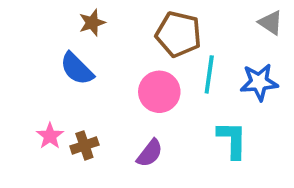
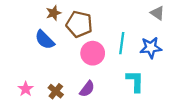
brown pentagon: (178, 34) -> (79, 24), moved
pink star: (50, 136) -> (26, 89), moved
brown cross: (84, 145) -> (56, 91), moved, turned -32

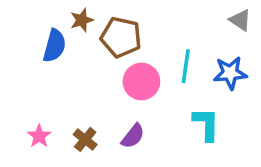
blue semicircle: (45, 40) -> (54, 46), moved, turned -120

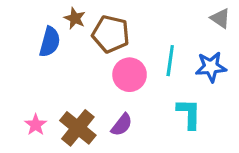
brown star: (82, 20) -> (75, 18), turned -30
brown cross: (85, 139) -> (78, 128), size x1.6

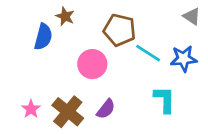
brown pentagon: (111, 34) -> (120, 30), moved
cyan line: (170, 61) -> (148, 53), turned -65
pink circle: (130, 75) -> (92, 64), moved

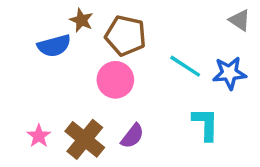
brown pentagon: (120, 30) -> (126, 36), moved
blue semicircle: (43, 37) -> (54, 46), turned 60

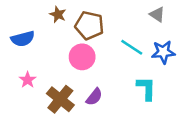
gray triangle: (240, 20) -> (157, 14), moved
blue semicircle: (54, 46) -> (23, 39), moved
pink star: (39, 136) -> (28, 80), moved

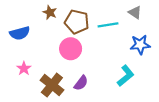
cyan line: (132, 47) -> (108, 25), moved, turned -42
cyan L-shape: (146, 88) -> (126, 76), turned 50

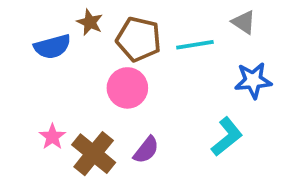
blue semicircle: (20, 33) -> (52, 47), moved
pink star: (24, 68) -> (52, 137), moved

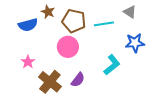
pink star: (52, 137) -> (28, 62), moved
cyan L-shape: (227, 137) -> (112, 65), moved

